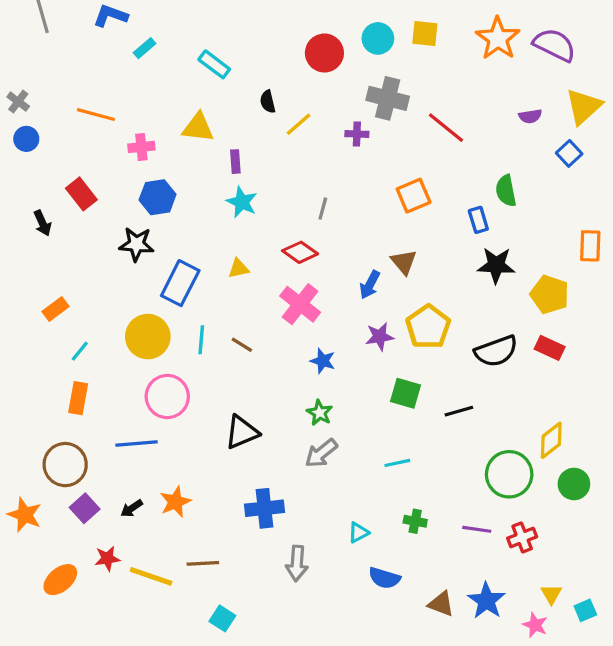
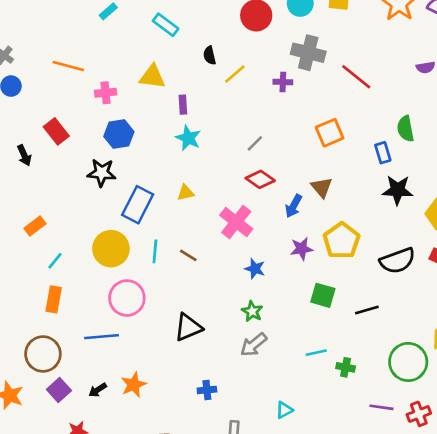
gray line: (323, 209) -> (255, 143), turned 30
red diamond: (300, 252) -> (260, 179), moved
blue cross: (264, 508) -> (207, 390), size x0.6
green cross: (415, 521) -> (346, 367), moved

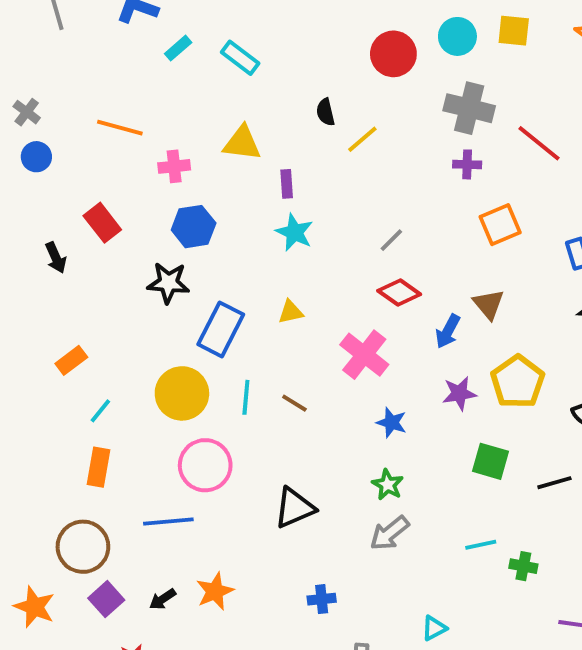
cyan rectangle: (166, 25) -> (240, 58), moved
purple cross: (283, 82) -> (467, 164), moved

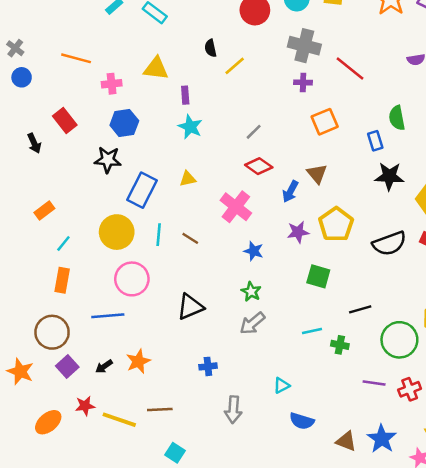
black line: (554, 483) -> (360, 309), moved

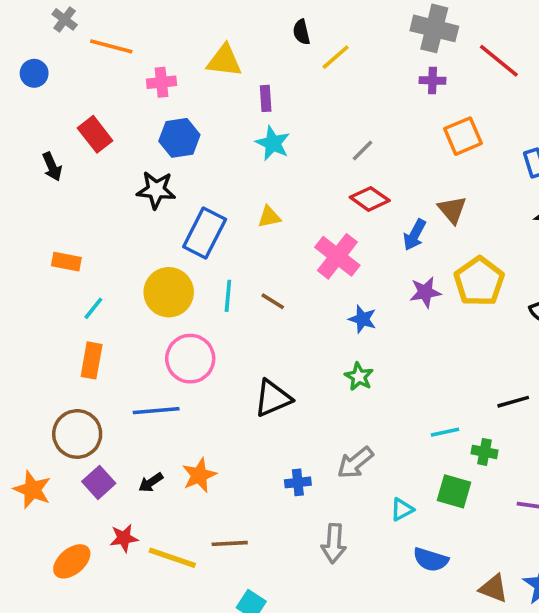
gray cross: (15, 48) -> (65, 19), moved
orange rectangle: (44, 210) -> (66, 262), turned 48
green square: (318, 276) -> (454, 491), moved
gray arrow: (252, 323) -> (355, 463), moved

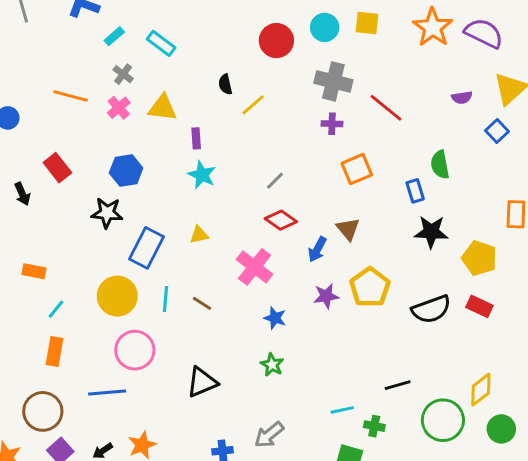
gray cross: (65, 19) -> (123, 74), moved
pink cross: (162, 82) -> (119, 108), moved, turned -35

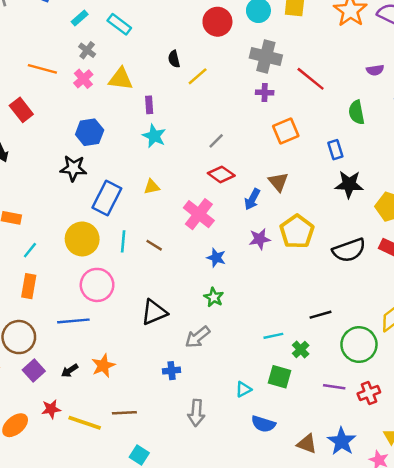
green semicircle: (440, 165) -> (356, 112), moved
red rectangle: (57, 168) -> (21, 110), moved
green cross: (374, 426) -> (301, 349), turned 35
gray arrow: (269, 435) -> (198, 337), moved

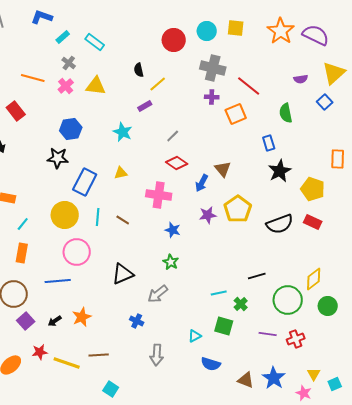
purple rectangle: (149, 105) -> (145, 106), moved, turned 64
orange square: (286, 131) -> (236, 114), moved
black star: (349, 184) -> (280, 171), turned -30
pink cross: (199, 214) -> (159, 195), turned -30
blue cross: (172, 371) -> (137, 321), turned 32

